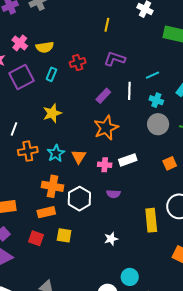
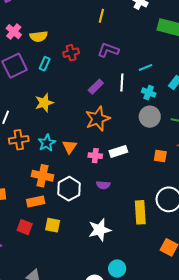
orange square: (170, 163) -> (160, 156), turned 32
white star: (111, 239) -> (100, 230), size x1.6

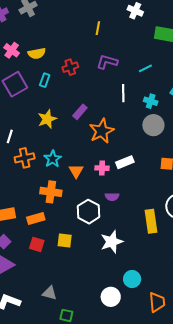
cyan line: (146, 67) -> (145, 68), moved
purple rectangle: (96, 87) -> (80, 112), moved
orange triangle: (70, 147) -> (76, 171), moved
white hexagon: (69, 189) -> (89, 212), moved
orange rectangle: (36, 201) -> (36, 219), moved

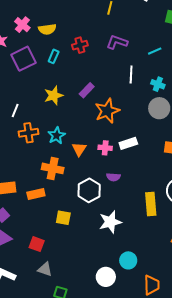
red square: (37, 244) -> (37, 244), moved

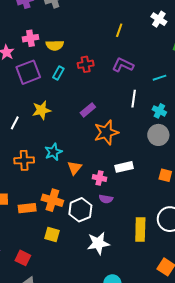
pink cross: (22, 25) -> (30, 38), turned 35
yellow star: (54, 95) -> (42, 110), moved
orange cross: (29, 133) -> (24, 160), moved
pink cross: (105, 148) -> (99, 178), moved
orange cross: (53, 168) -> (52, 200), moved

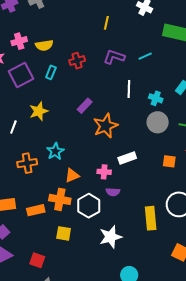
cyan line: (160, 78) -> (145, 56), moved
orange triangle: (75, 168) -> (72, 176), moved, turned 35

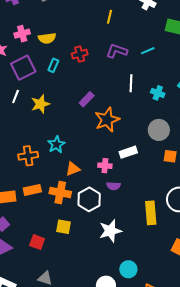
gray circle: (158, 122) -> (159, 130), moved
white line: (13, 127) -> (16, 96), moved
orange rectangle: (36, 210) -> (32, 190), moved
red square: (37, 260) -> (37, 242), moved

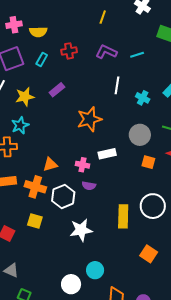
purple rectangle: (87, 99) -> (57, 90), moved
cyan star: (56, 144) -> (20, 125), moved

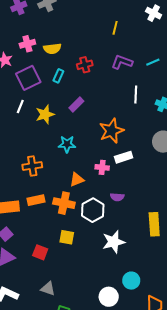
cyan star: (20, 125) -> (67, 144), moved, turned 30
white rectangle: (107, 154) -> (124, 157), moved
pink cross: (83, 165) -> (102, 167), moved

